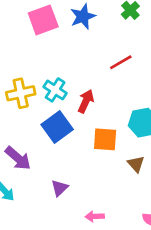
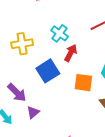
cyan cross: (55, 90) -> (60, 33), moved
purple triangle: (60, 188) -> (33, 112), moved

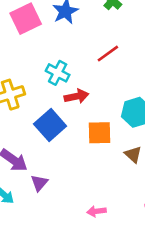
red arrow: (71, 53) -> (76, 96), turned 60

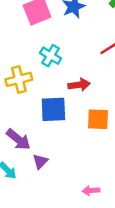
cyan cross: (58, 73) -> (51, 56), moved
blue square: (50, 125) -> (53, 109), turned 36

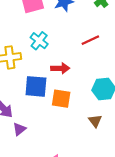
orange square: (98, 119) -> (61, 99), moved

